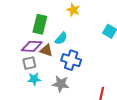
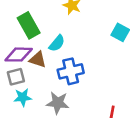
green rectangle: (40, 24) -> (29, 25), turned -42
blue cross: (71, 60) -> (71, 71), turned -30

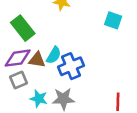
cyan semicircle: (57, 43) -> (54, 55), moved
cyan star: (23, 97) -> (39, 99), moved, turned 30

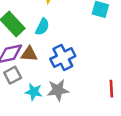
cyan semicircle: (54, 55) -> (42, 27), moved

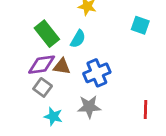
gray square: (13, 75) -> (43, 87), turned -30
cyan star: (34, 92) -> (53, 116), moved

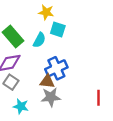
cyan square: (140, 25) -> (58, 30), moved
brown triangle: (62, 66) -> (47, 81), moved

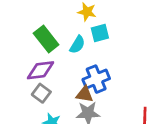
cyan square: (58, 30) -> (100, 33), turned -35

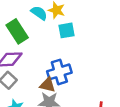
cyan semicircle: (77, 45) -> (39, 13), moved, turned -91

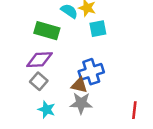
green rectangle: (17, 31) -> (47, 31), turned -40

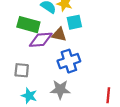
purple diamond: (39, 60) -> (41, 40), moved
gray square: (39, 81) -> (22, 70), turned -35
brown triangle: (79, 85) -> (59, 34), moved

